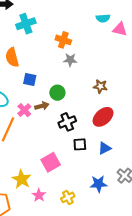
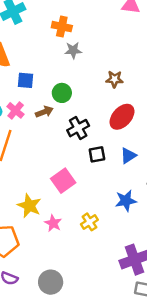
pink cross: (24, 110) -> (16, 110), moved

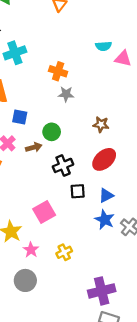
blue star: (126, 201) -> (105, 220), moved, turned 30
gray circle: (51, 282) -> (25, 280), moved

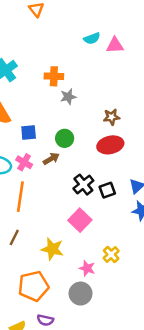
red ellipse: (104, 159) -> (110, 145), moved, turned 45
black cross: (63, 165) -> (83, 185), moved
pink star: (31, 250) -> (87, 268), moved

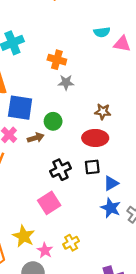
blue square: (29, 133) -> (20, 108), size x1.6
black square: (107, 190) -> (92, 167), moved
yellow star: (52, 249) -> (24, 236), moved

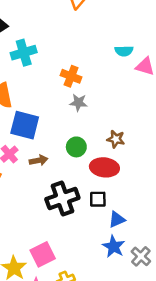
green circle: (53, 121) -> (76, 147), moved
black cross: (61, 170) -> (62, 199), size x1.4
pink square: (49, 203) -> (43, 254), moved

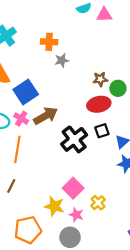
blue square: (25, 125) -> (26, 92), turned -30
green circle: (76, 147) -> (118, 88), moved
brown arrow: (39, 160) -> (46, 116), size x1.6

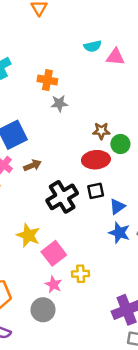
brown arrow: (46, 116) -> (32, 165), size x0.6
yellow cross: (98, 203) -> (81, 274), turned 32
yellow star: (54, 206) -> (28, 235), moved

